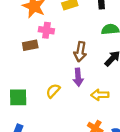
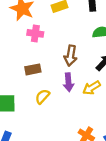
brown rectangle: (30, 45) -> (33, 69), moved
yellow arrow: (100, 95) -> (92, 88), moved, turned -30

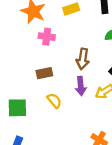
yellow semicircle: (42, 96) -> (54, 101), turned 98

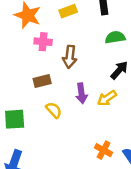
brown arrow: (83, 59) -> (70, 57), moved

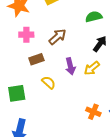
pink cross: (43, 42) -> (26, 35), moved
brown arrow: (70, 57) -> (57, 37), turned -132

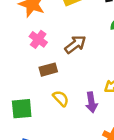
pink cross: (26, 35) -> (38, 39), turned 32
purple arrow: (70, 66) -> (91, 102), moved

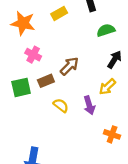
brown arrow: (75, 44) -> (69, 66), moved
green square: (22, 109) -> (21, 87), moved

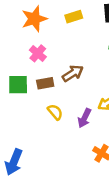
orange star: (23, 23) -> (34, 19), turned 30
purple arrow: (89, 105) -> (84, 118), turned 30

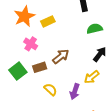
yellow rectangle: (74, 17) -> (48, 21), moved
green square: (18, 85) -> (18, 71), turned -30

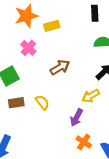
brown rectangle: (40, 67) -> (16, 103), moved
purple arrow: (75, 91) -> (76, 118), moved

